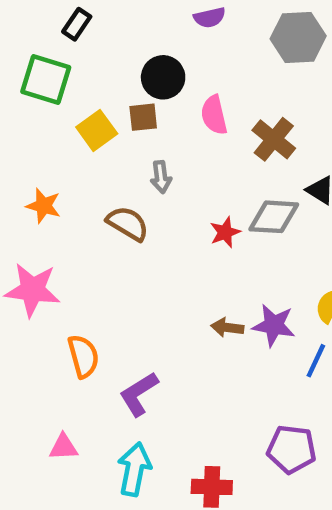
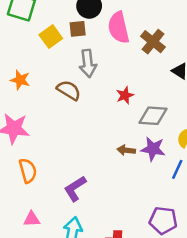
pink semicircle: (214, 115) -> (119, 28), size x1.4
gray arrow: (161, 177) -> (88, 63), size x1.5
gray diamond: (274, 217) -> (153, 116), moved
orange semicircle: (83, 356) -> (28, 171), moved

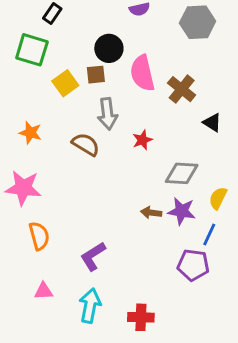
red star: (125, 95) -> (142, 140), moved
purple pentagon: (163, 220) -> (193, 265), moved

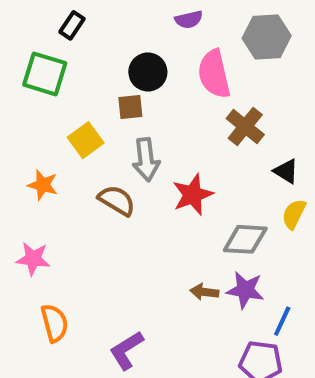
pink semicircle: (142, 73) -> (214, 74), moved
yellow square: (65, 83) -> (86, 140), moved
red star: (142, 140) -> (193, 195), size x1.5
pink star: (23, 188) -> (33, 259), size x0.7
yellow semicircle: (218, 198) -> (294, 214), moved

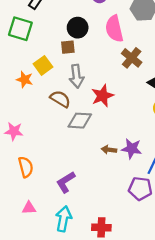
orange star: (43, 185) -> (25, 79), moved
gray diamond: (245, 239) -> (80, 121), moved

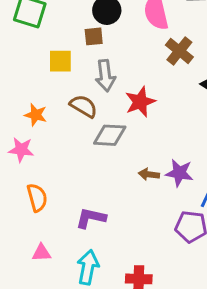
yellow square: (43, 65) -> (60, 61), turned 36
orange star: (25, 79) -> (36, 115), moved
purple L-shape: (66, 182) -> (91, 218), turned 45

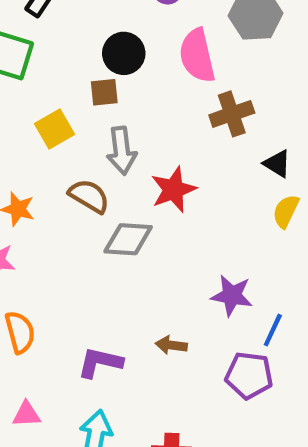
brown cross: (179, 51) -> (232, 114), turned 32
yellow square: (60, 61) -> (55, 129), turned -30
brown arrow: (149, 174) -> (171, 345), moved

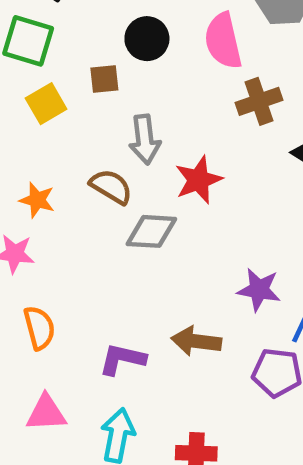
brown square: (104, 92) -> (104, 79), moved
yellow square: (55, 129) -> (46, 104), moved
brown arrow: (171, 345) -> (196, 341), size x1.5
pink triangle: (26, 414) -> (46, 413), size x1.4

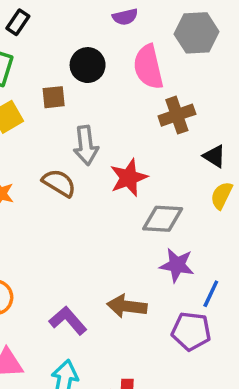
gray diamond: (151, 231) -> (163, 219), moved
purple L-shape: (122, 359) -> (68, 321), turned 36

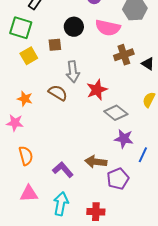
pink semicircle: (148, 67) -> (108, 28), turned -65
black triangle: (214, 156) -> (148, 64), moved
gray diamond: (163, 219) -> (116, 113), turned 35
purple pentagon: (191, 331) -> (118, 179), moved, turned -30

